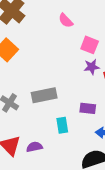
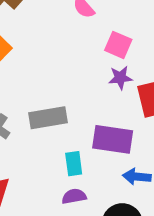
purple rectangle: (88, 108) -> (113, 139), size x1.6
purple semicircle: (34, 147) -> (74, 196), moved

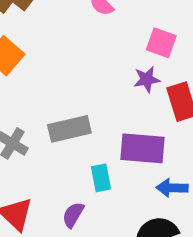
pink square: (118, 45) -> (161, 43), moved
purple semicircle: (74, 196) -> (73, 215), moved, turned -45

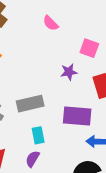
purple star: (147, 79) -> (69, 72), moved
cyan rectangle: (101, 178) -> (38, 135), moved

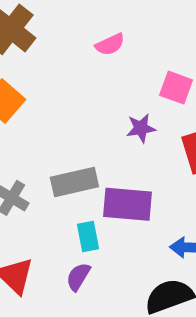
pink semicircle: (51, 23) -> (110, 44), turned -70
purple rectangle: (77, 116) -> (128, 204), moved

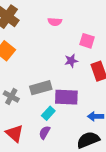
pink semicircle: (110, 44) -> (55, 22), turned 32
cyan rectangle: (88, 237) -> (48, 113), turned 56

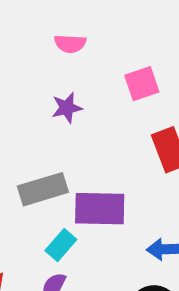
pink square: (87, 41) -> (142, 84), turned -35
purple star: (71, 61) -> (67, 108), moved

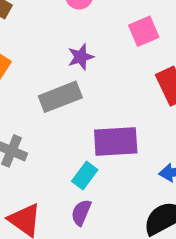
gray rectangle: (43, 189) -> (60, 97), moved

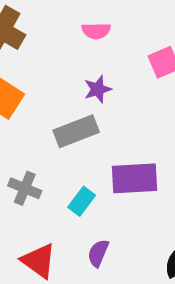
cyan rectangle: (85, 175) -> (82, 201), moved

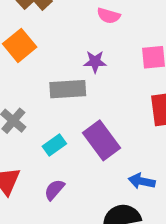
purple rectangle: (134, 178) -> (101, 140), turned 39

